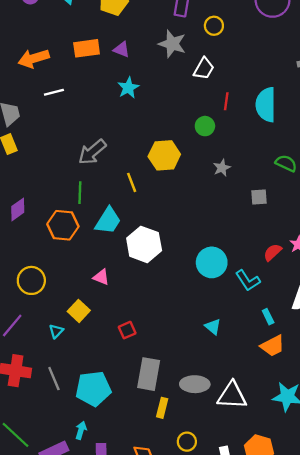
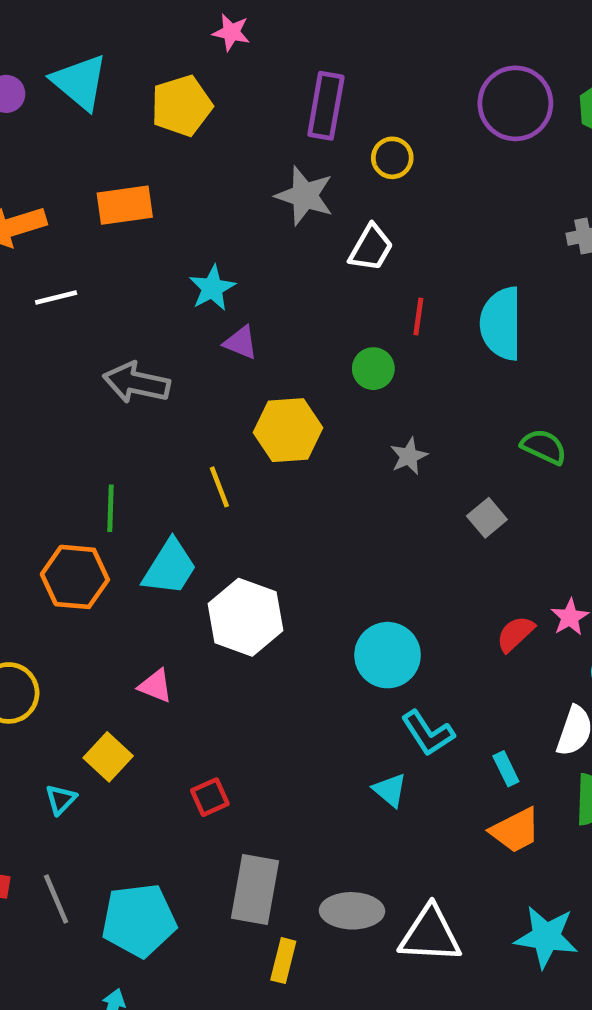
purple triangle: (122, 49) -> (241, 343), moved
gray arrow: (92, 152) -> (137, 383), moved, turned 52
gray square: (259, 197) -> (487, 518), turned -36
cyan L-shape: (248, 280) -> (428, 733), moved

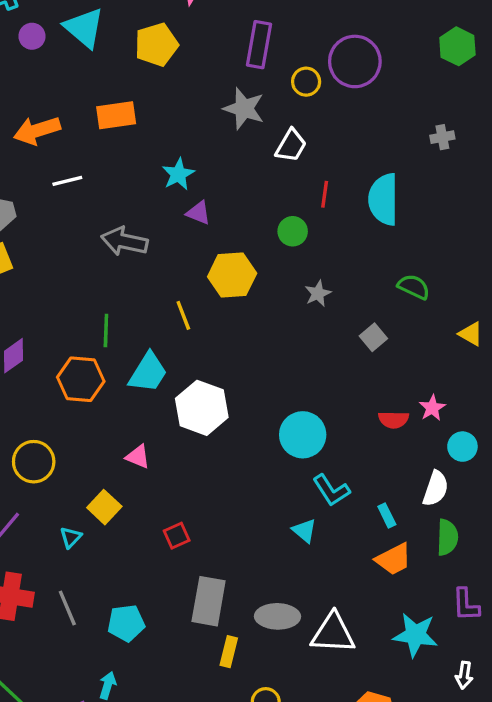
purple circle: (515, 103) -> (355, 61), moved
red semicircle: (515, 634) -> (394, 420), turned -136
cyan pentagon: (139, 920) -> (126, 623), size x0.7

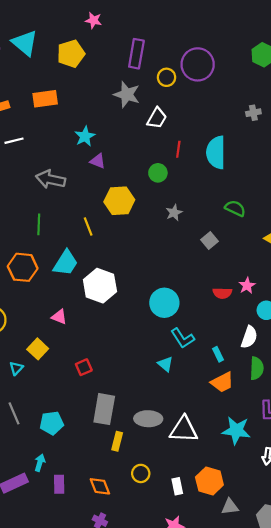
green line: (106, 331) -> (39, 224), moved

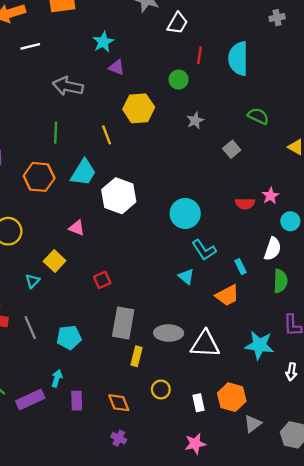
orange trapezoid: (222, 382) -> (227, 295), moved
gray triangle: (230, 507) -> (253, 424), turned -30

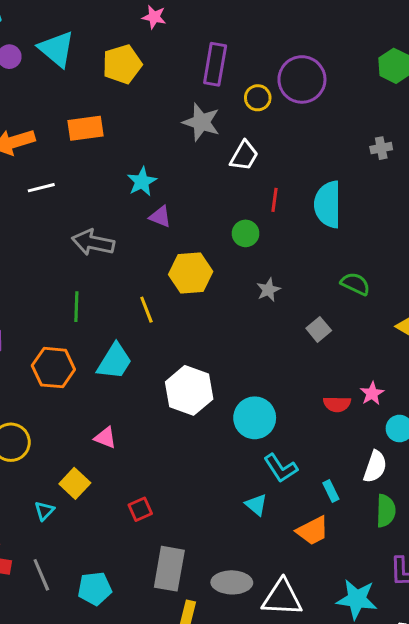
white hexagon: (119, 196) -> (189, 390), moved

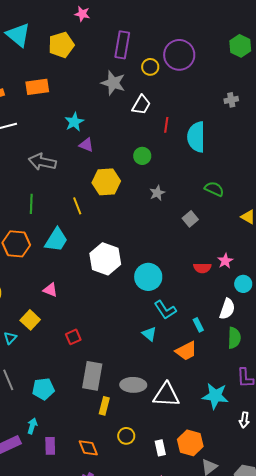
red line: (274, 200) -> (166, 125), moved

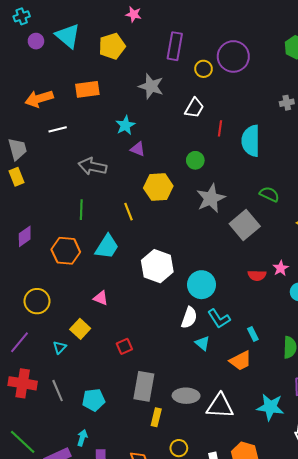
gray star: (113, 83) -> (151, 86), moved
gray star: (157, 193) -> (211, 198), size x1.8
gray square: (190, 219) -> (245, 225), size x1.8
white semicircle: (227, 309) -> (189, 318), moved

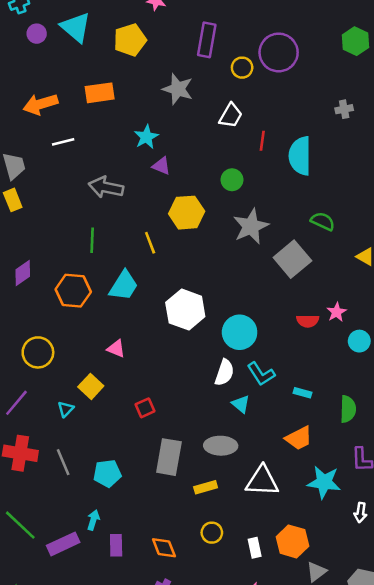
cyan rectangle: (253, 334) -> (303, 393), turned -48
orange trapezoid: (241, 361) -> (299, 438), moved
gray ellipse: (186, 396) -> (221, 446), moved
yellow rectangle: (156, 417) -> (206, 487), moved, turned 60

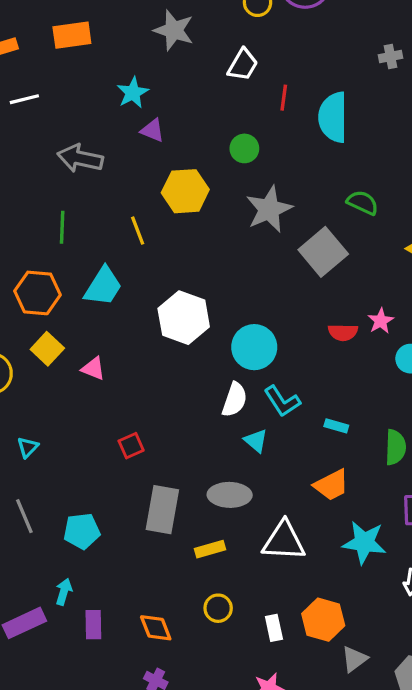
yellow square: (91, 386) -> (47, 349), moved

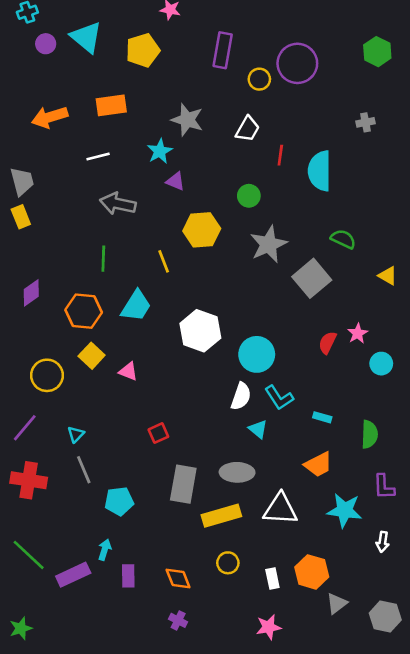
gray star: (174, 30) -> (187, 120), moved
white line: (24, 99) -> (98, 156), moved
red semicircle: (343, 332) -> (327, 343), turned 115
gray line: (24, 516) -> (84, 470), moved
yellow rectangle: (210, 549) -> (221, 516), size x1.6

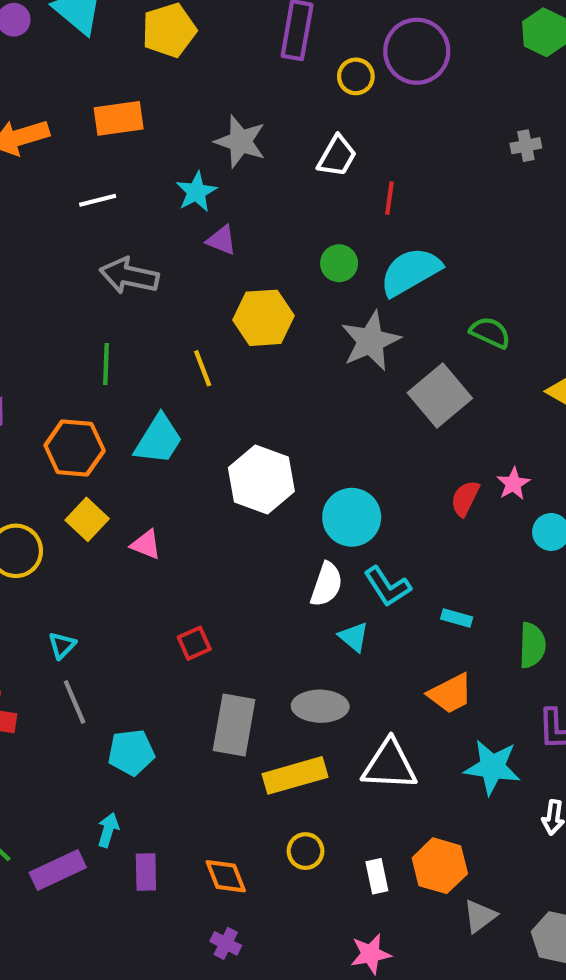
cyan semicircle: (320, 171) -> (410, 272), moved, turned 60

